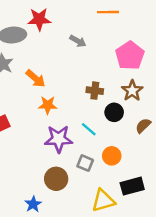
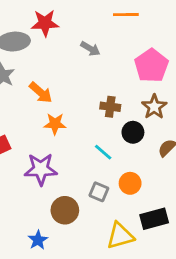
purple star: (59, 139) -> (41, 169), moved

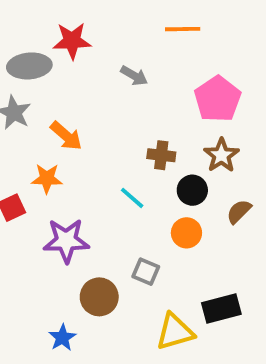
orange star: (55, 124) -> (47, 179), moved
cyan line: (103, 152) -> (132, 198), moved
orange circle: (130, 183) -> (186, 233), moved

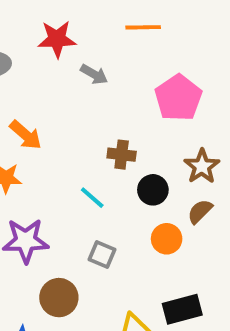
red star: (72, 41) -> (57, 39), moved
brown star: (221, 155) -> (202, 166), moved
orange circle: (186, 233) -> (167, 239), moved
gray square: (146, 272) -> (102, 254), moved

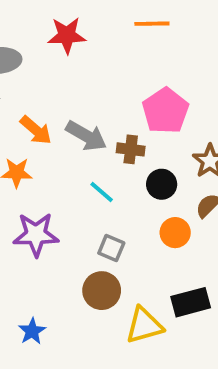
gray arrow: (94, 74) -> (86, 136), moved, size x1.5
pink pentagon: (178, 98) -> (165, 111), moved
brown circle: (59, 298) -> (102, 291), moved

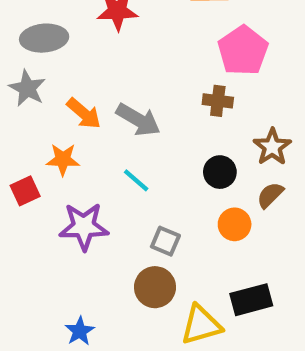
pink pentagon: (165, 111) -> (243, 51), moved
brown cross: (131, 149) -> (218, 101), moved
cyan line: (102, 192) -> (136, 180), moved

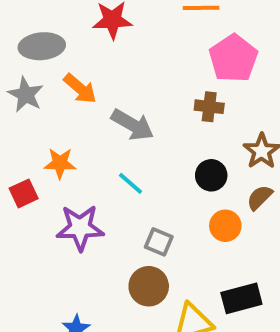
orange arrow: (84, 113) -> (80, 89), moved

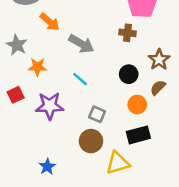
gray star: (26, 95) -> (17, 45), moved
red square: (24, 193) -> (16, 95), moved
black rectangle: (241, 298) -> (138, 135), moved

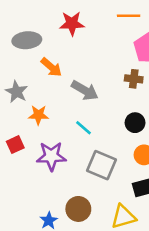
gray square: (97, 114) -> (102, 165), size x1.6
brown circle: (91, 141) -> (78, 209), moved

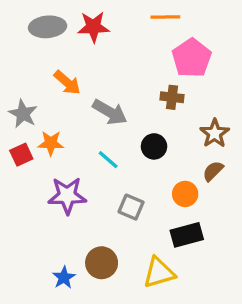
gray ellipse: (27, 40) -> (48, 27), moved
black circle: (135, 123) -> (154, 146), moved
red square: (15, 145) -> (21, 155), moved
gray square: (102, 165) -> (131, 207), size x0.7

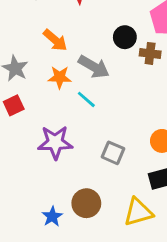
orange star: (51, 143) -> (60, 77), moved
black circle: (154, 146) -> (125, 37), moved
cyan line: (108, 160) -> (86, 99), moved

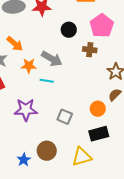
black circle: (125, 37) -> (69, 30), moved
orange arrow: (55, 40) -> (15, 44), moved
cyan line: (86, 99) -> (47, 81), turned -32

